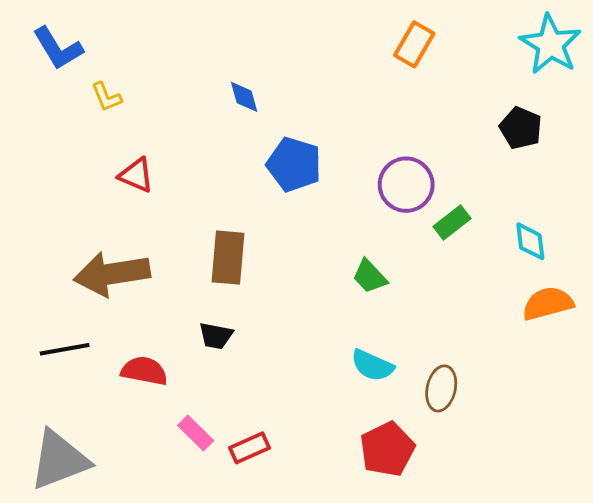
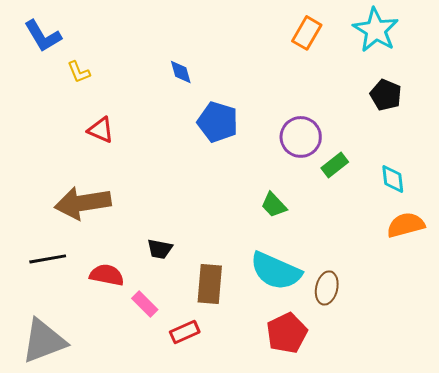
cyan star: (551, 44) -> (376, 30), moved
brown rectangle: (228, 258) -> (210, 284), moved
cyan semicircle: (372, 366) -> (276, 271), size x1.6
pink rectangle: (196, 433) -> (145, 304), moved

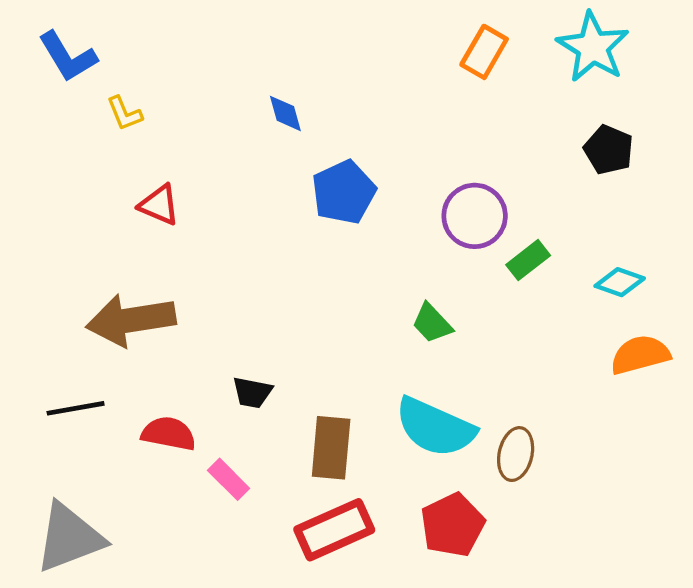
blue pentagon: (218, 122) -> (344, 192), turned 30
cyan diamond: (393, 179) -> (620, 282), turned -64
red rectangle: (185, 332) -> (334, 530), moved, size x1.6

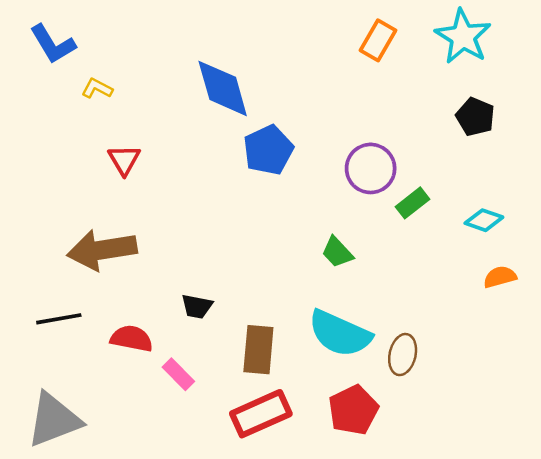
yellow L-shape: (124, 113) -> (97, 88), turned 140
blue diamond: (285, 113) -> (223, 88), size x2.0
red triangle: (159, 205) -> (124, 160), turned 36
orange semicircle: (640, 355) -> (500, 277), size x0.7

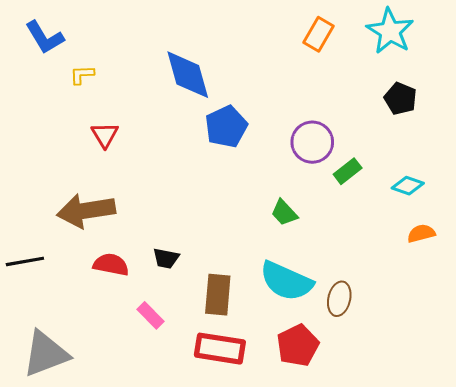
yellow L-shape: (97, 88) -> (82, 75), turned -30
black line: (59, 319) -> (25, 261), moved
red semicircle: (132, 339) -> (111, 265), moved
red rectangle: (261, 414) -> (220, 349), turned 33

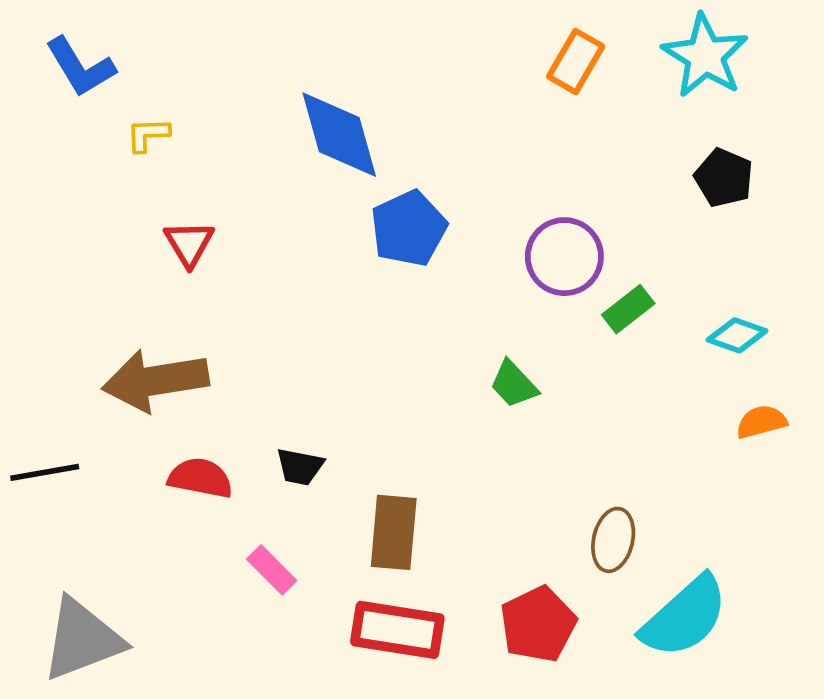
cyan semicircle: (286, 281) -> (684, 617), moved, turned -66

